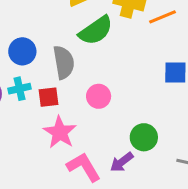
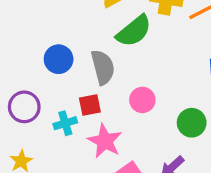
cyan cross: (19, 89) -> (65, 123), moved
green circle: (144, 137) -> (192, 123), moved

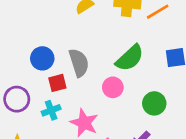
green semicircle: (134, 31) -> (130, 58), moved
red square: (90, 105) -> (57, 83), moved

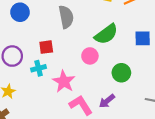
blue circle: (42, 58) -> (20, 12), moved
gray semicircle: (79, 63) -> (66, 17), moved

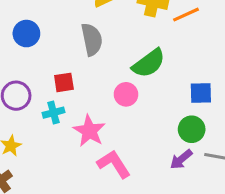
blue square: (143, 38) -> (201, 93), moved
green circle: (121, 73) -> (192, 129), moved
purple arrow: (107, 101) -> (181, 159), moved

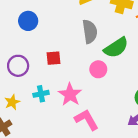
gray semicircle: (92, 39) -> (90, 32), moved
cyan cross: (53, 113) -> (41, 94), moved

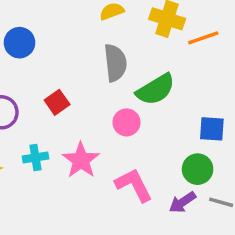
red square: (54, 58) -> (57, 102), turned -32
pink L-shape: (87, 120) -> (134, 185), moved

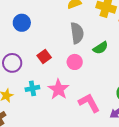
green semicircle: (156, 89) -> (100, 48), size x0.7
pink circle: (127, 122) -> (75, 62), moved

